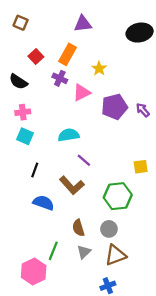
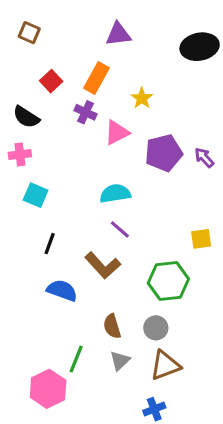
pink cross: (23, 112) -> (20, 154), moved
cyan semicircle: (69, 135) -> (115, 194), moved

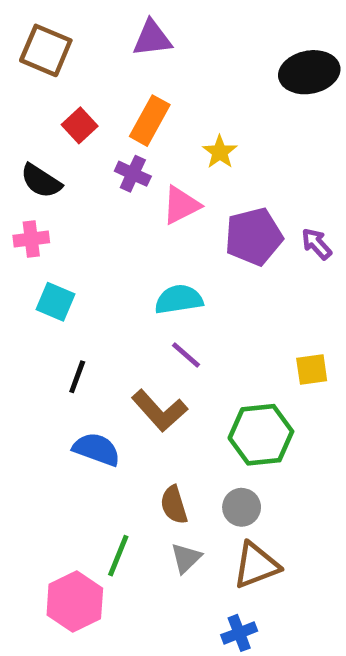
brown square: (29, 33) -> (46, 50), size x1.5
purple triangle: (118, 34) -> (152, 38), moved

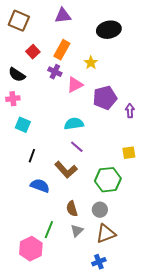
black ellipse: (309, 72) -> (109, 30), moved
purple arrow: (316, 244) -> (130, 111), moved, turned 40

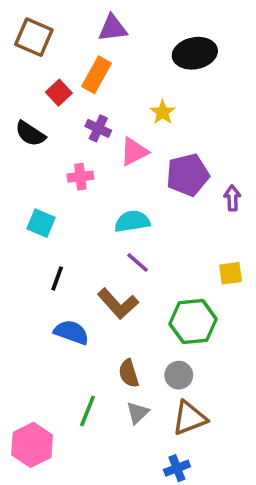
orange rectangle: (62, 50) -> (96, 75), moved
pink cross: (13, 99) -> (80, 177), moved
pink hexagon: (31, 249) -> (32, 445), moved

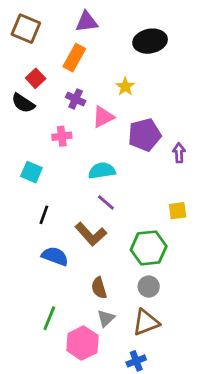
red square: (59, 93) -> (36, 78), moved
gray circle: (179, 375) -> (149, 287), moved
green line: (88, 411) -> (49, 318), moved
pink hexagon: (32, 445) -> (82, 343), moved

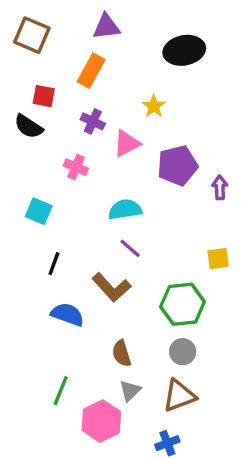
red square: (36, 78) -> (44, 96), turned -36
pink cross: (62, 136) -> (76, 167), turned 30

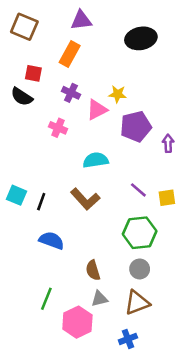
yellow star: (154, 106) -> (118, 94), moved, turned -30
cyan square: (39, 211) -> (17, 195), moved
purple line: (130, 248) -> (138, 190), moved
brown L-shape: (111, 287) -> (85, 199), moved
gray triangle: (130, 391) -> (99, 299), turned 30

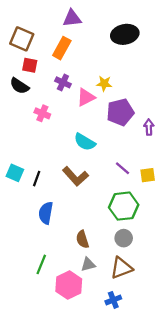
brown square: (24, 27) -> (22, 39), moved
pink cross: (58, 128) -> (42, 113), moved
cyan semicircle: (96, 160) -> (85, 142), turned -140
blue semicircle: (52, 240) -> (46, 213), turned -100

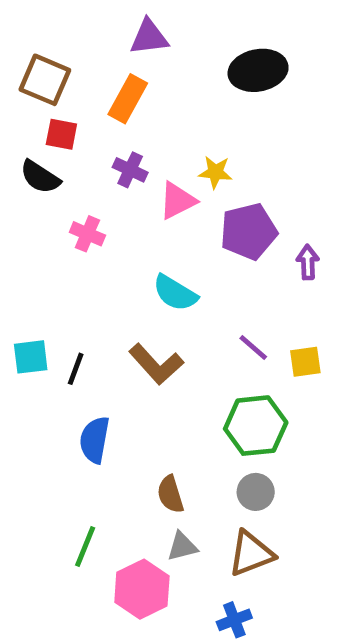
cyan square: (15, 173) -> (31, 357), turned -30

